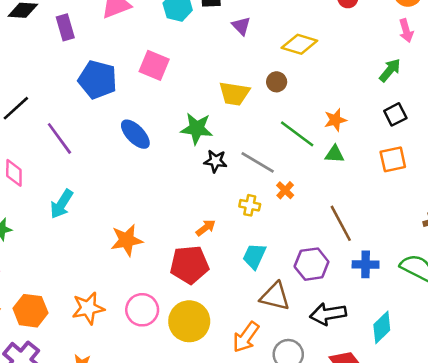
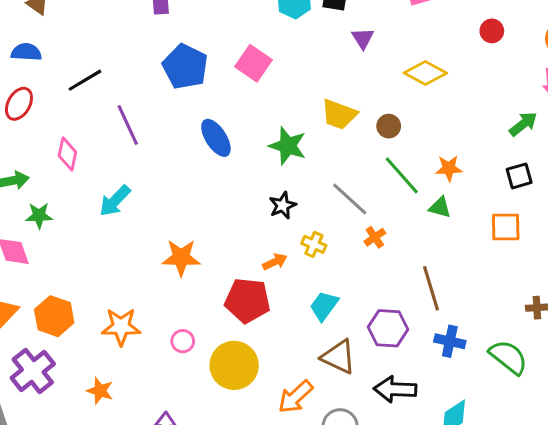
brown circle: (277, 82) -> (389, 126), moved
black star: (215, 161) -> (283, 205), moved, turned 30
yellow cross: (250, 205) -> (314, 244), moved
pink circle: (142, 310) -> (183, 341), size x0.6

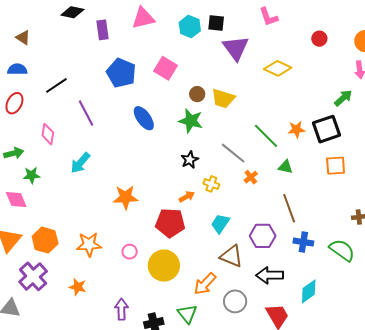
purple triangle: (363, 38) -> (236, 48), size x1.8
brown circle: (389, 126) -> (197, 94), moved
black square: (519, 176) -> (326, 129), moved, size x1.6
green triangle: (440, 207) -> (285, 167), moved

